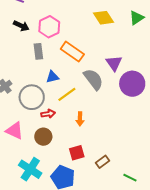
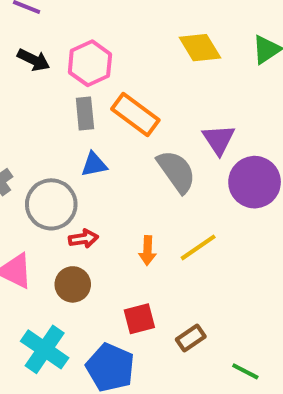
gray rectangle: (38, 51) -> (85, 113), moved
yellow line: (67, 94) -> (198, 247), moved

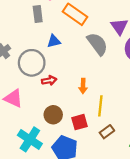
gray rectangle: (85, 113) -> (38, 14), moved
yellow line: (198, 247) -> (100, 106), moved, turned -48
brown circle: (73, 284) -> (53, 115), moved

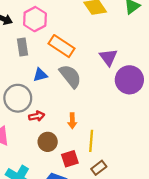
gray semicircle: (97, 44) -> (70, 76), moved
brown circle: (53, 115) -> (48, 142), moved

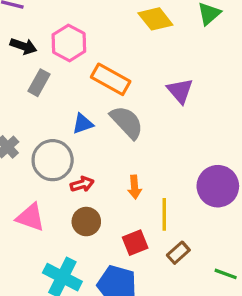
gray rectangle: (22, 47) -> (39, 83), moved, turned 42
purple circle: (129, 80) -> (218, 186), moved
brown circle: (48, 142) -> (86, 222), moved

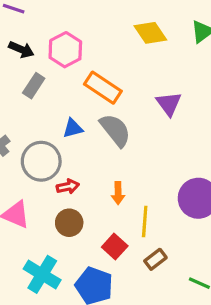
red square: (135, 243) -> (115, 247), turned -30

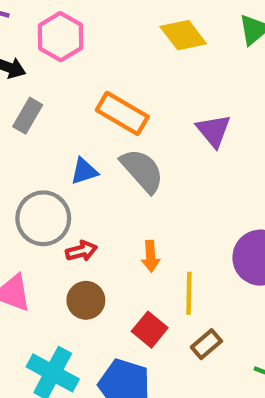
pink hexagon: (65, 50) -> (61, 37), moved

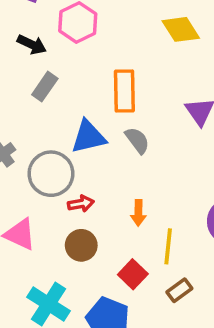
orange rectangle: (122, 113) -> (124, 91), turned 54
blue triangle: (84, 171) -> (88, 137), size x1.5
gray semicircle: (142, 171) -> (137, 140), size x0.7

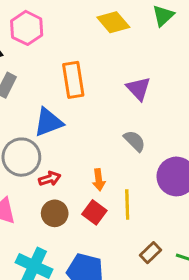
gray semicircle: (137, 140) -> (135, 141), moved
red square: (133, 274) -> (94, 212), moved
brown rectangle: (179, 290) -> (150, 253), moved

